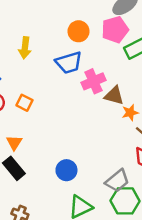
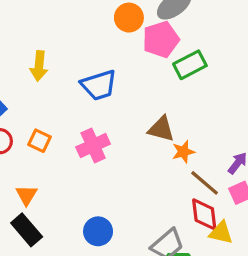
orange circle: (78, 31) -> (129, 18), moved
pink cross: (93, 81) -> (93, 145), moved

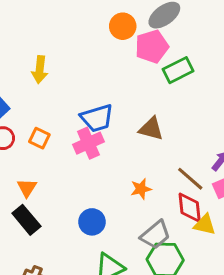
blue trapezoid: (99, 85) -> (97, 118), moved
orange star: (183, 152) -> (141, 189), moved

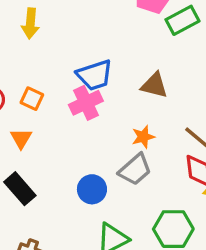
orange triangle: (27, 188) -> (21, 138), moved
orange star: (141, 189) -> (143, 137), moved
gray trapezoid: (155, 235) -> (135, 170), moved

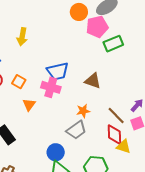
pink cross: (86, 103) -> (51, 87), turned 36
orange triangle: (21, 138) -> (29, 105), moved
blue circle: (92, 189) -> (56, 152), moved

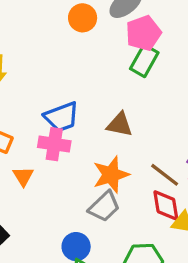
pink pentagon: (97, 27) -> (143, 33), moved
green rectangle: (113, 44) -> (144, 61), turned -30
orange star: (83, 111) -> (111, 175), size x1.6

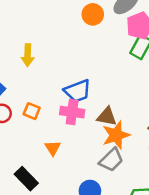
brown triangle: (120, 125) -> (107, 117), moved
orange triangle: (23, 176) -> (53, 148), moved

